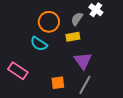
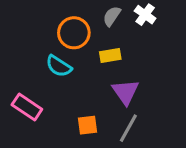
gray semicircle: (77, 19) -> (112, 16), moved

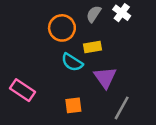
cyan semicircle: (59, 66) -> (72, 62), moved
gray line: (128, 128) -> (122, 108), moved

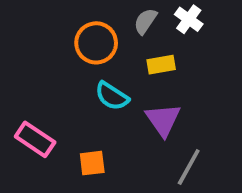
yellow rectangle: (92, 47) -> (161, 65), moved
orange square: (73, 105) -> (92, 163), moved

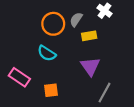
gray semicircle: (145, 21) -> (76, 19), moved
cyan semicircle: (112, 96) -> (47, 53), moved

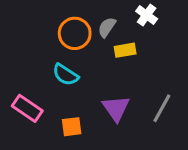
purple triangle: (90, 66) -> (116, 108), moved
gray line: (105, 93) -> (162, 108), moved

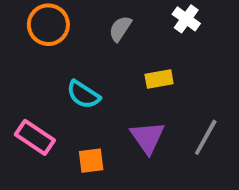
gray semicircle: (107, 27) -> (120, 29), moved
orange circle: (75, 33) -> (48, 25), moved
yellow rectangle: (125, 50) -> (159, 79), moved

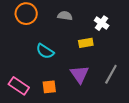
white cross: (186, 19) -> (102, 23), moved
gray semicircle: (120, 29) -> (65, 16), turned 64
pink rectangle: (35, 137) -> (19, 86), moved

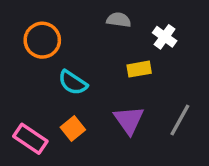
orange circle: (26, 14) -> (42, 40), moved
gray semicircle: (65, 16) -> (119, 20), moved
orange square: (49, 87) -> (73, 129), moved, turned -32

